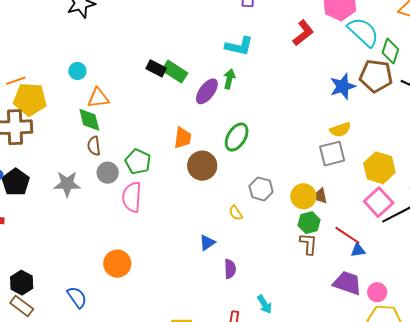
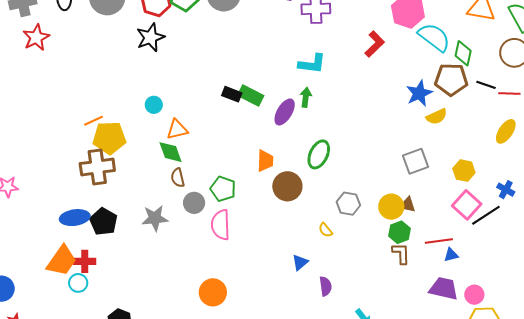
yellow semicircle: (340, 130) -> (437, 117), moved
yellow hexagon: (379, 168) -> (464, 171), size x0.7
red line: (347, 235) -> (439, 241), turned -36

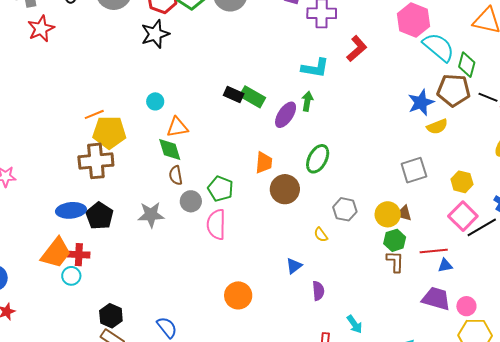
red L-shape: (375, 44) -> (357, 49), moved
orange circle: (213, 292) -> (238, 295), moved

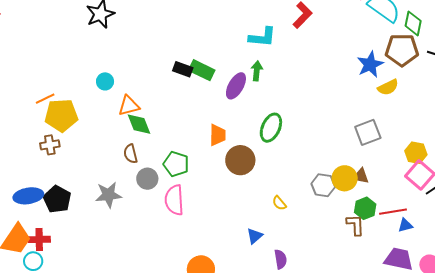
green diamond: (170, 149) -> (139, 124), moved
brown cross: (96, 161) -> (50, 145), size x0.6
yellow hexagon: (462, 182) -> (416, 153), moved
gray hexagon: (345, 209) -> (323, 185), moved
green hexagon: (395, 240) -> (365, 208), moved

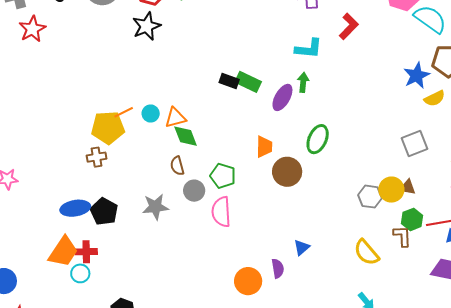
cyan circle: (105, 81) -> (151, 114), moved
orange line: (45, 99) -> (124, 112), moved
yellow semicircle: (279, 203) -> (367, 252), moved, size x1.8
purple semicircle: (281, 259) -> (278, 268), moved

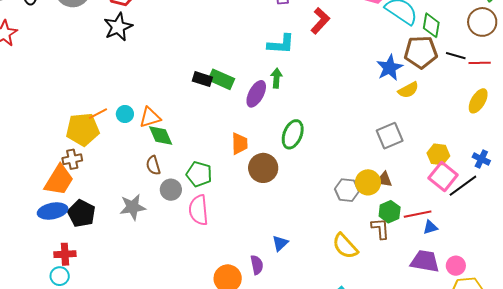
orange trapezoid: (63, 252) -> (59, 180), moved

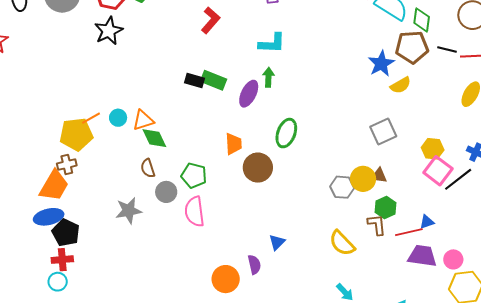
red L-shape: (320, 21) -> (211, 20), moved
black pentagon: (82, 213) -> (66, 233), moved
red line: (418, 214) -> (409, 232), moved

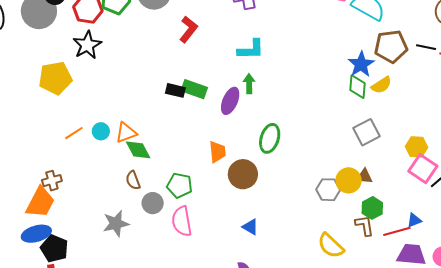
green diamond: (422, 20) -> (357, 87), moved
yellow pentagon: (76, 134) -> (55, 78), moved
blue triangle: (277, 242) -> (250, 227), moved, turned -42

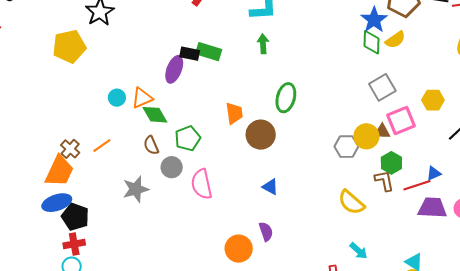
purple ellipse: (230, 101) -> (174, 69), moved
orange line: (74, 133) -> (102, 145), moved
pink square: (423, 169) -> (401, 121), moved, turned 36
brown cross: (52, 181) -> (70, 149), turned -30
green pentagon: (179, 185) -> (188, 138), moved, turned -30

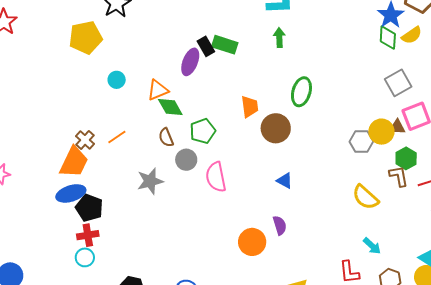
black rectangle: (190, 54) -> (206, 46), turned 48
cyan circle: (117, 98) -> (117, 80), moved

